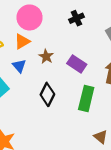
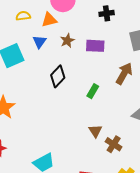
purple rectangle: (77, 64) -> (95, 46), moved, turned -48
green rectangle: (86, 99) -> (93, 91), size x0.6

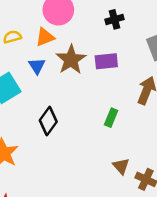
brown star: (67, 41) -> (71, 60), size x1.6
black diamond: (58, 76) -> (48, 121), moved

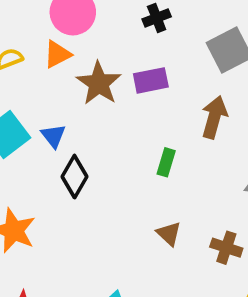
blue triangle: (37, 66) -> (53, 136), moved
brown triangle: (121, 166) -> (169, 234), moved

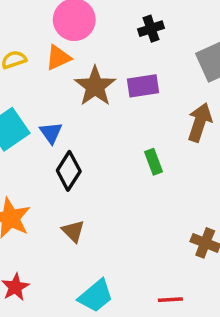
green rectangle: (166, 162) -> (154, 162), turned -40
brown triangle: (169, 234) -> (73, 231), moved

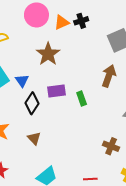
orange triangle: (58, 58) -> (62, 22), moved
purple rectangle: (143, 86) -> (56, 91), moved

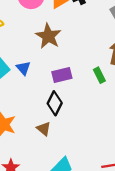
green rectangle: (82, 98) -> (99, 75), moved
black diamond: (32, 103) -> (55, 103), moved

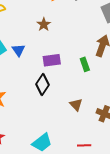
brown star: (48, 36) -> (44, 24), size x0.6
brown triangle: (44, 129) -> (76, 105), moved

